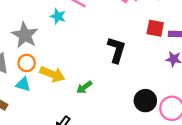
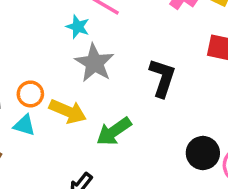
gray star: (25, 35) -> (94, 63), moved
green arrow: (84, 87) -> (114, 131), size x1.5

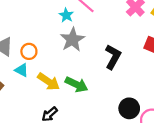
yellow arrow: (68, 111) -> (49, 82), moved
green arrow: (114, 131) -> (76, 84), turned -130

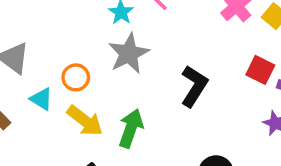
orange circle: (29, 51) -> (76, 77), moved
green arrow: (76, 84) -> (131, 128), turned -100

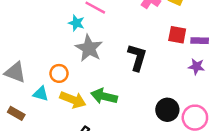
green arrow: (131, 128) -> (104, 96), turned -80

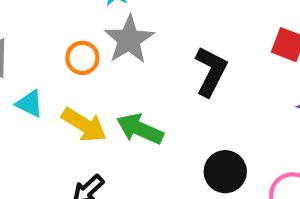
orange circle: (59, 73) -> (82, 58), moved
black circle: (167, 110) -> (225, 172), moved

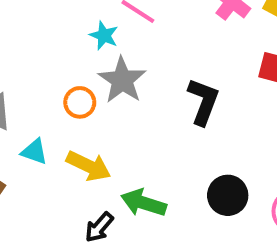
green arrow: (140, 129) -> (144, 203), moved

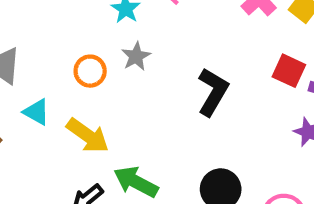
gray star: (122, 80) -> (136, 56), size x0.6

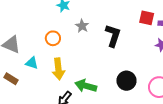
gray star: (136, 56) -> (82, 26), moved
yellow arrow: (88, 136) -> (58, 69), turned 60

